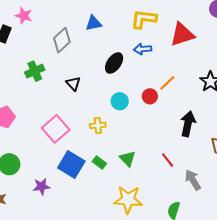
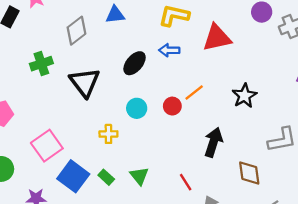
black triangle: (73, 84) -> (85, 82), size x1.8
pink square: (56, 129) -> (47, 146), moved

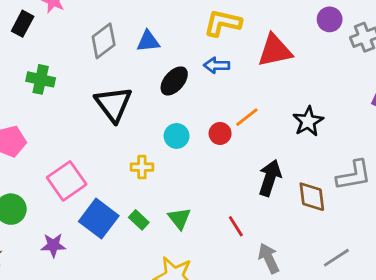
blue triangle: (115, 15) -> (148, 41), moved
green cross: (41, 64) -> (41, 79), moved, turned 30
brown diamond: (249, 173) -> (312, 197), moved

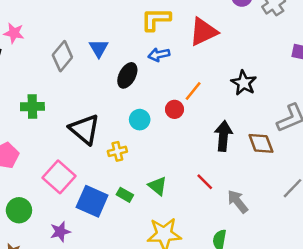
blue triangle: (148, 41) -> (99, 48), turned -42
green cross: (41, 79) -> (32, 107), moved
black triangle: (113, 104) -> (84, 129), moved

